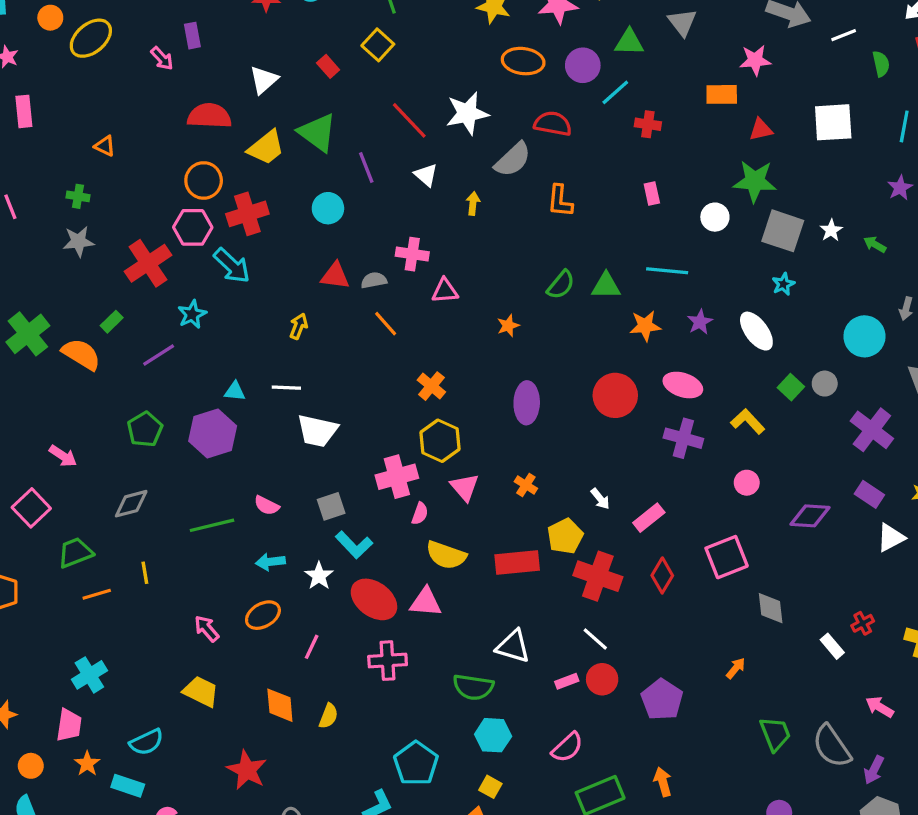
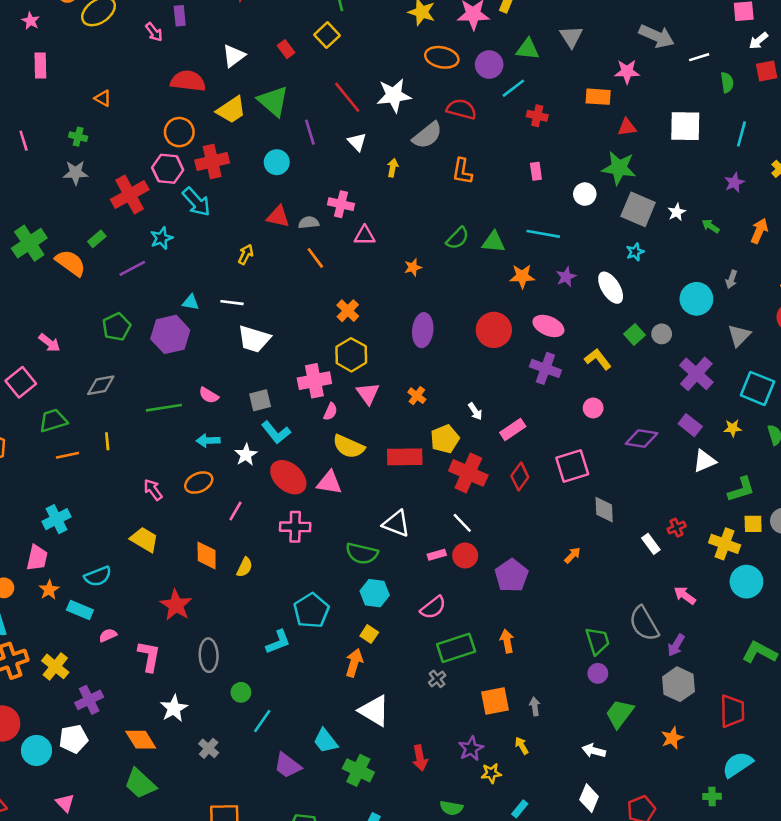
green trapezoid: (775, 734) -> (598, 641), moved

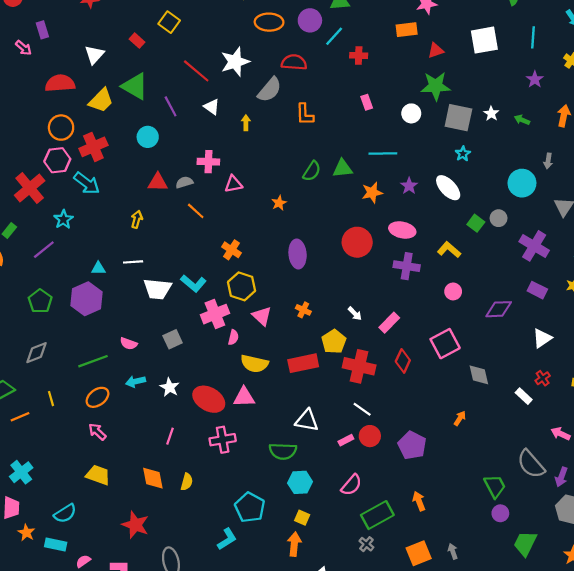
cyan L-shape: (276, 432) -> (193, 283), moved
white triangle: (704, 461) -> (542, 338), moved
orange ellipse: (199, 483) -> (98, 397), moved

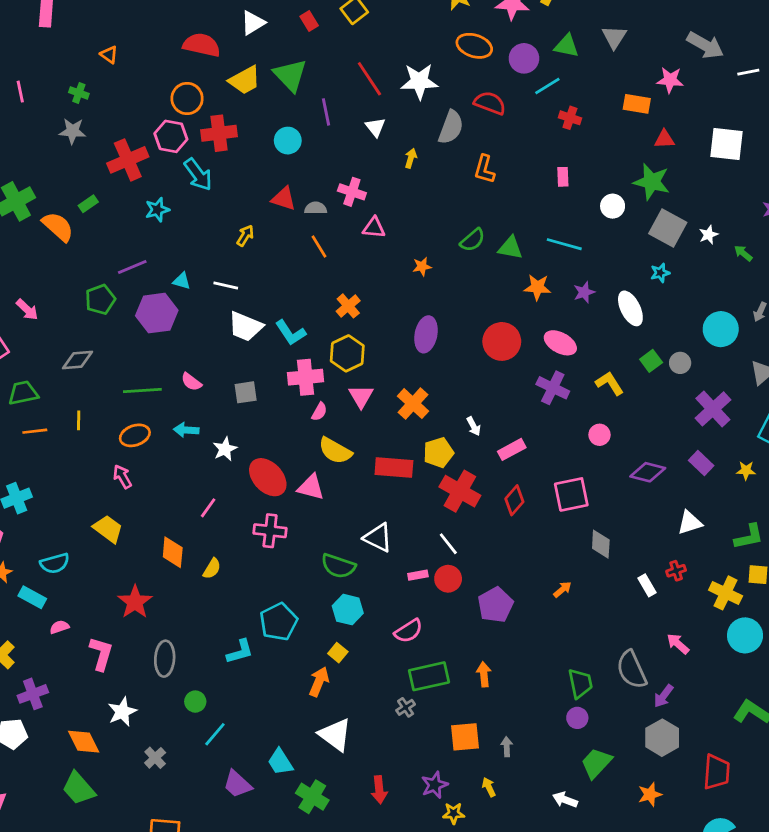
gray semicircle: (270, 90) -> (451, 127), turned -36
purple line: (44, 250) -> (132, 267), moved
orange cross: (303, 310) -> (413, 404), size x1.6

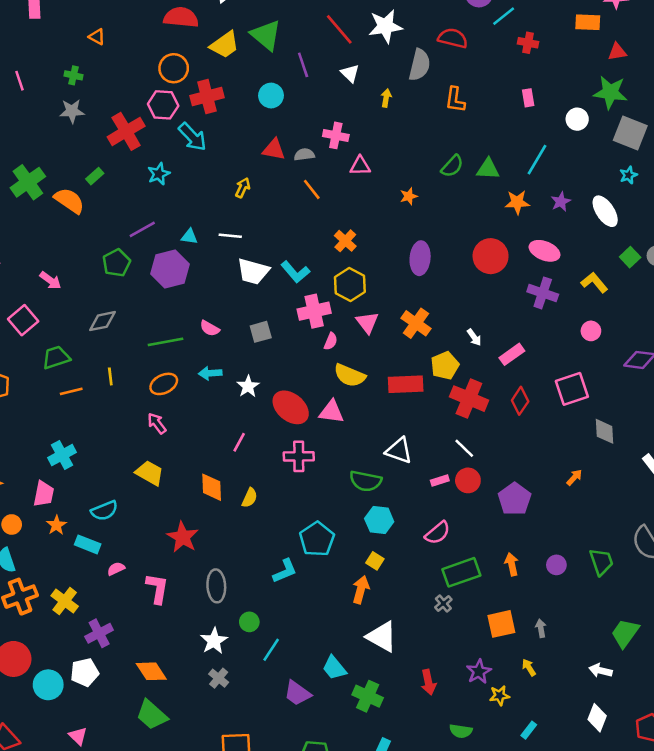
cyan line: (564, 244) -> (537, 160), turned -68
white star: (122, 712) -> (214, 641), moved
purple circle: (577, 718) -> (556, 565), moved

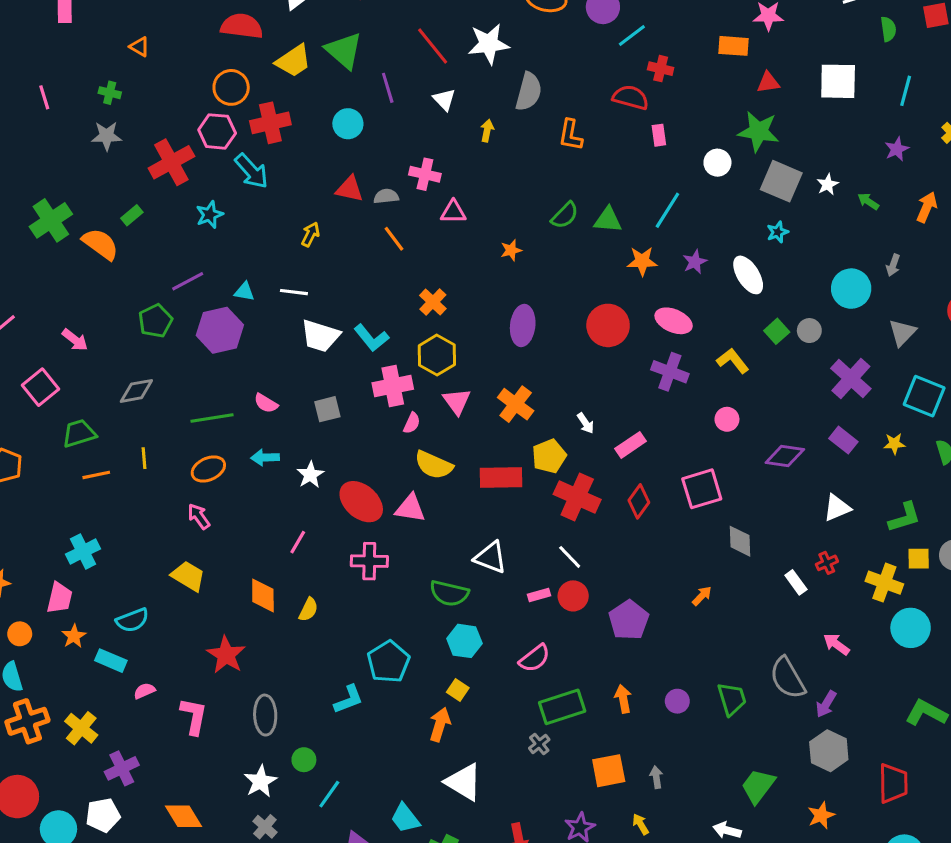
red semicircle: (453, 38) -> (631, 97), moved

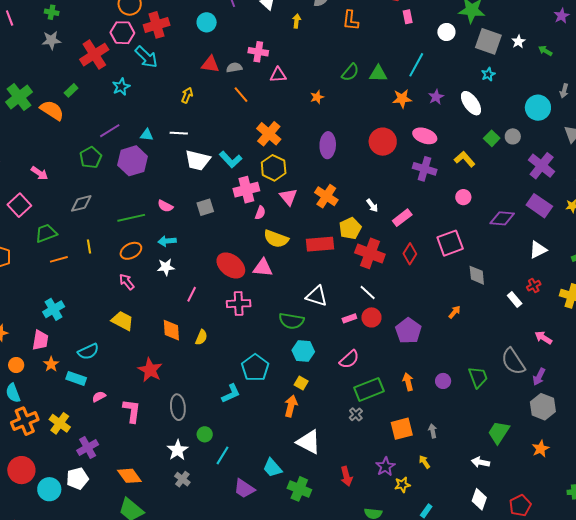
orange cross: (433, 302) -> (269, 134), size x1.4
purple rectangle: (843, 440) -> (539, 206), size x1.4
white star: (310, 475) -> (166, 267), moved, turned 30

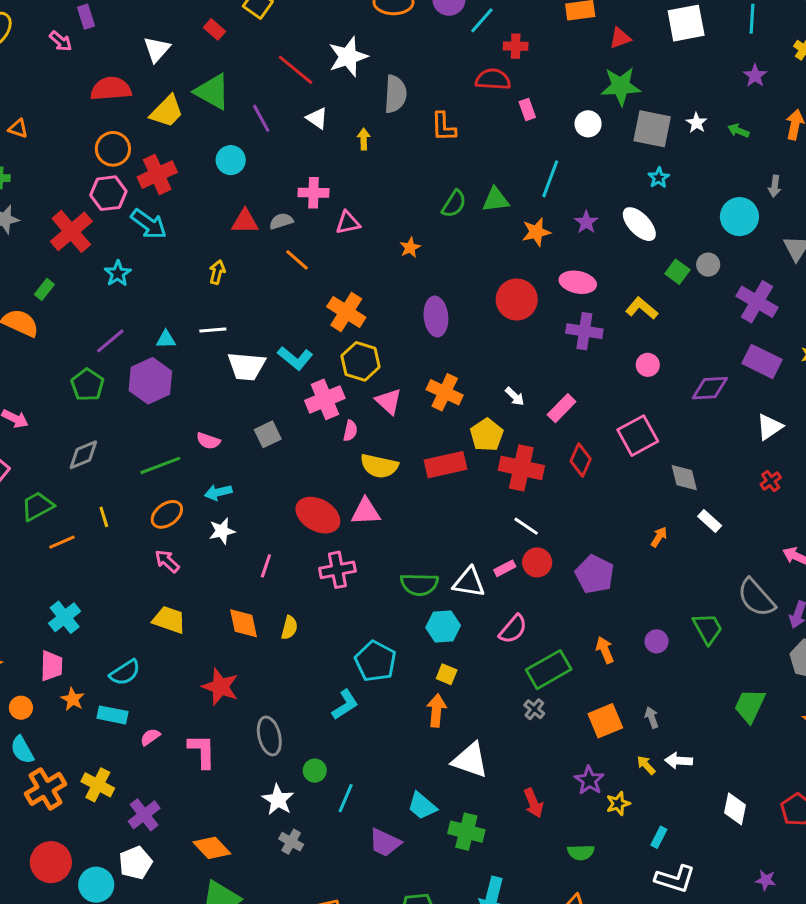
white triangle: (317, 296) -> (469, 582), moved
white rectangle: (515, 299) -> (710, 521), moved
white arrow: (480, 462) -> (679, 761), moved

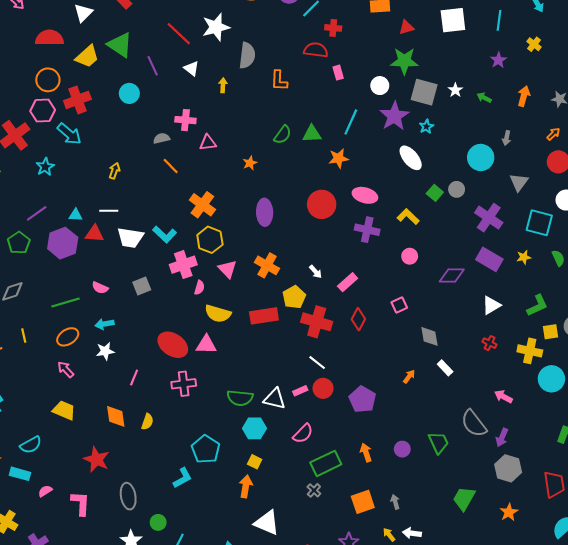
red triangle: (245, 222) -> (94, 234), moved
purple star: (586, 222) -> (394, 116), moved, size x1.8
pink square: (638, 436) -> (399, 305), size x0.6
red cross: (771, 481) -> (490, 343), turned -32

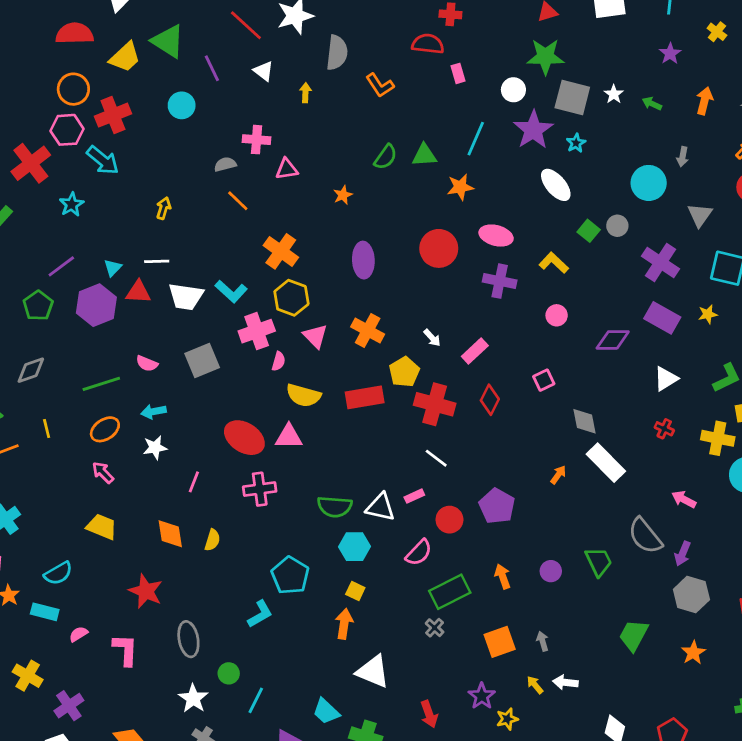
orange L-shape: (279, 81) -> (380, 85), turned -35
cyan triangle: (75, 215) -> (113, 268), turned -48
gray square: (142, 286) -> (202, 360), size x1.4
white rectangle: (445, 368) -> (606, 463), size x1.8
red circle: (323, 388) -> (449, 520), moved

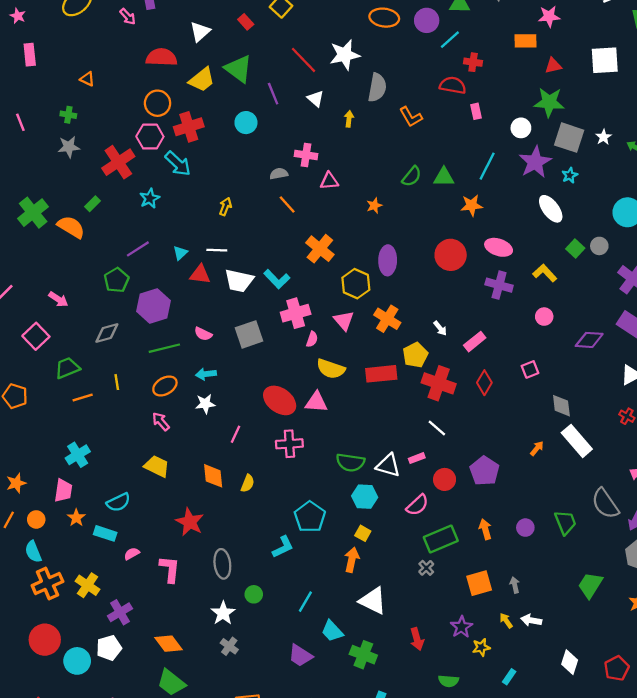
yellow hexagon: (291, 298) -> (356, 284), moved
purple hexagon: (96, 305) -> (153, 306), moved
cyan line: (256, 700) -> (305, 602), moved

